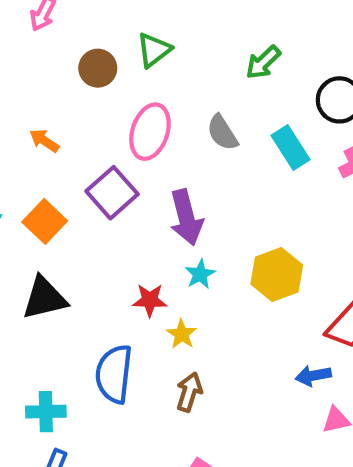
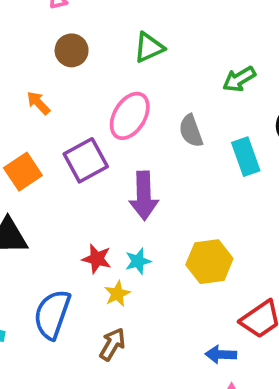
brown circle: (98, 68) -> (72, 50), moved
cyan star: (200, 274) -> (138, 261), moved

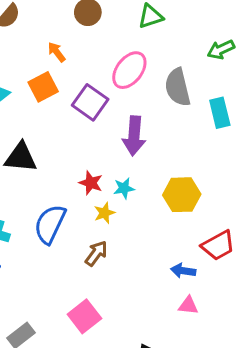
gray semicircle: (191, 131) -> (178, 87), size x1.4
purple square: (86, 160) -> (90, 102), turned -32
orange square: (23, 172) -> (43, 87), moved

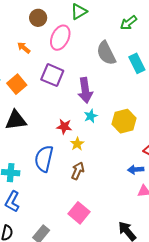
pink ellipse: (129, 70) -> (60, 38), moved
orange square: (43, 87) -> (17, 84), moved
cyan star: (124, 188) -> (91, 116), moved

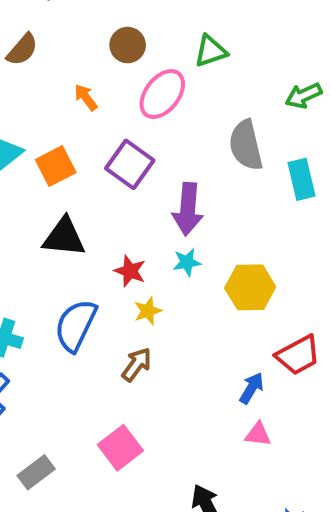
black triangle: (16, 120) -> (64, 237), moved
blue arrow: (136, 170) -> (251, 388), turned 112

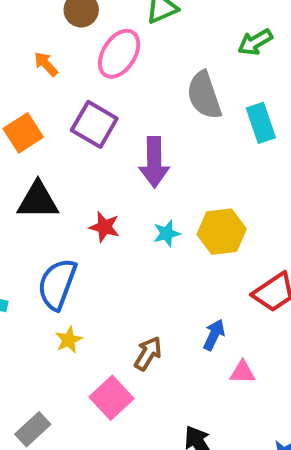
cyan star: (187, 262) -> (167, 233), moved
yellow star: (148, 311) -> (69, 340), moved
brown arrow: (137, 364) -> (148, 353), moved
blue arrow: (251, 388) -> (214, 335), moved

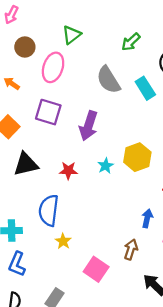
purple arrow: (154, 162) -> (88, 126), turned 32
brown arrow: (148, 353) -> (131, 249), moved

